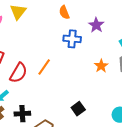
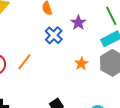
blue cross: (72, 39) -> (54, 35), turned 36

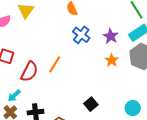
purple star: (78, 23) -> (111, 36), moved

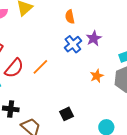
purple star: (111, 36) -> (94, 38), moved

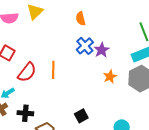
purple star: (94, 38) -> (102, 50), moved
orange line: (40, 67) -> (53, 70), turned -42

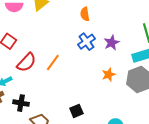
purple star: (102, 50) -> (112, 43), moved
orange line: (53, 70) -> (53, 63), turned 30

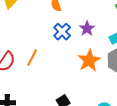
orange star: (109, 75) -> (89, 61), size x1.6

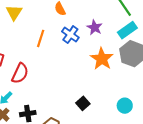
orange line: (32, 58) -> (41, 38), moved

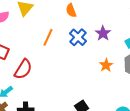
orange star: (102, 59) -> (106, 65), size x0.6

